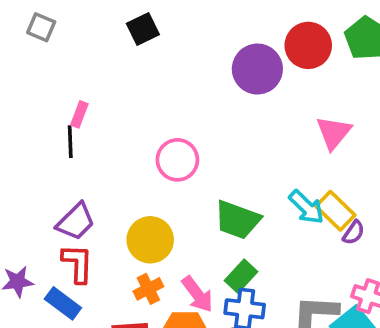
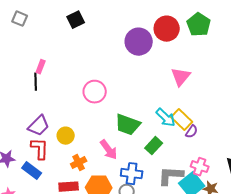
yellow circle: (150, 240) -> (66, 136), moved, size x0.7
green rectangle: (241, 276) -> (154, 146), moved
pink arrow: (197, 294) -> (109, 150), moved

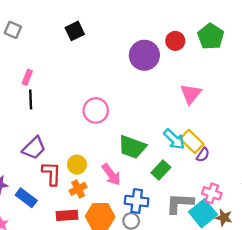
red circle: (167, 29) -> (175, 41), size x0.7
pink rectangle: (41, 67) -> (27, 77), moved
yellow circle: (66, 136) -> (77, 165), moved
red L-shape: (40, 149) -> (52, 173), moved

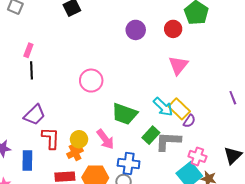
red circle: (175, 41) -> (173, 29), moved
purple circle: (144, 55) -> (136, 30), size x0.7
yellow circle: (77, 165) -> (79, 139), moved
blue rectangle: (26, 198) -> (27, 160), turned 54
gray L-shape: (180, 203) -> (168, 141), moved

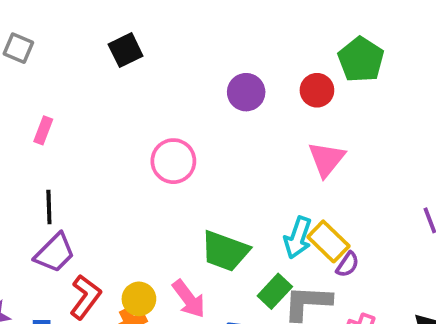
black line: (31, 70) -> (49, 207), moved
pink circle: (91, 81) -> (173, 161), moved
cyan arrow: (163, 107) -> (298, 238), turned 65
red L-shape: (51, 138) -> (85, 297), turned 35

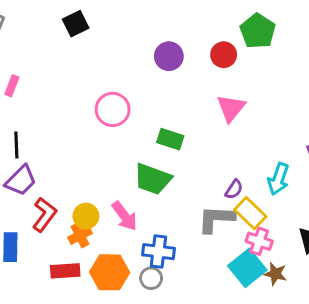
cyan arrow: (298, 238) -> (278, 179), moved
yellow rectangle: (328, 241) -> (250, 213), moved
purple semicircle: (348, 264) -> (234, 189), moved
green rectangle: (275, 291) -> (170, 139), moved, turned 65

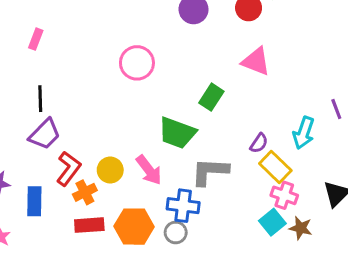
pink triangle: (231, 108) -> (256, 61), turned -48
green rectangle: (170, 139) -> (211, 97), moved, turned -75
gray L-shape: (216, 219) -> (210, 171), moved
orange cross: (80, 235) -> (85, 192), moved
cyan square: (247, 268) -> (272, 222), size x0.7

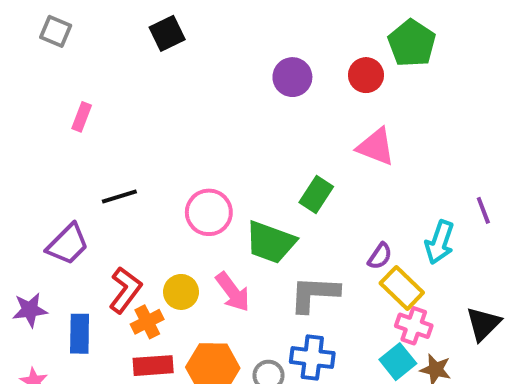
pink circle: (137, 63) -> (209, 212), moved
black line: (40, 99) -> (119, 196), moved, turned 75
purple trapezoid: (45, 134) -> (68, 244), moved
blue cross: (183, 206) -> (312, 358), moved

